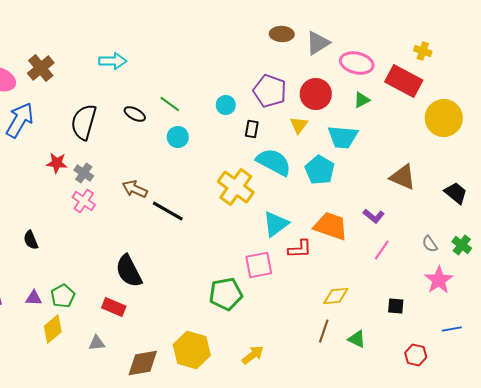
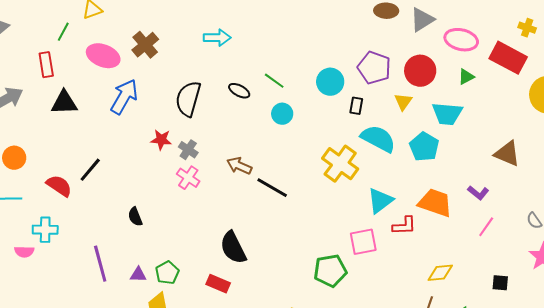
cyan circle: (226, 105) -> (330, 82), size x1.4

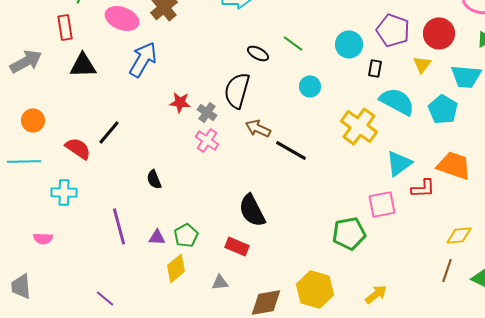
black semicircle: (188, 99) -> (237, 90), moved
cyan circle: (282, 114) -> (310, 86), moved
pink semicircle: (24, 252) -> (43, 238), moved

